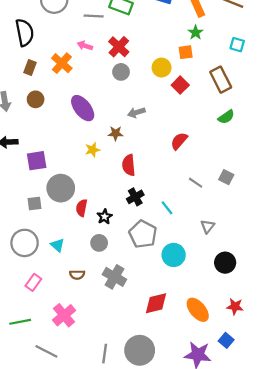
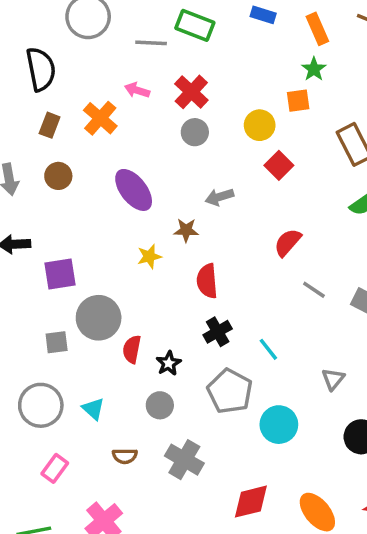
red square: (180, 85) -> (279, 165), moved
gray line: (196, 183) -> (314, 290), moved

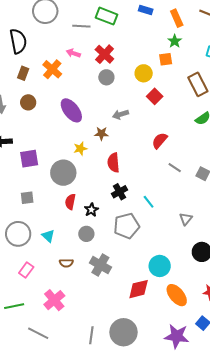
gray circle: (99, 318) -> (63, 173), moved
gray pentagon: (230, 391) -> (127, 226), turned 30
cyan circle: (279, 425) -> (160, 266), moved

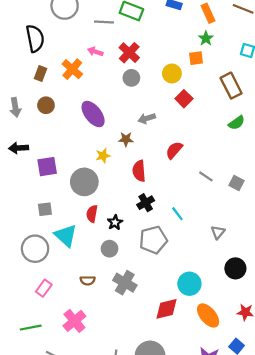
red semicircle: (160, 141) -> (174, 150), moved
cyan triangle: (48, 236) -> (66, 236), moved, size x1.6

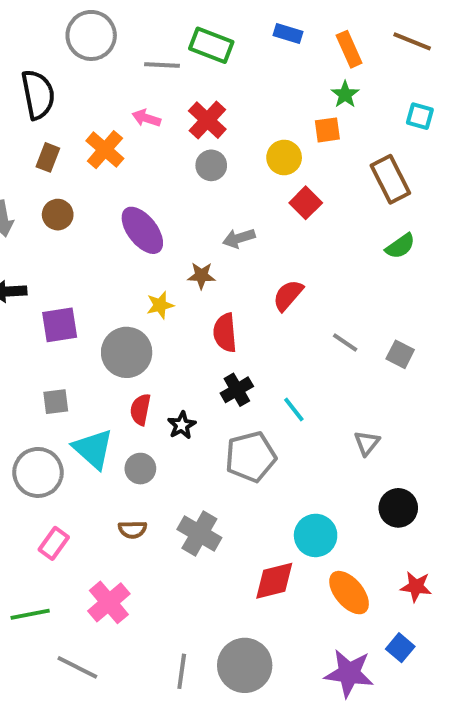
gray circle: (109, 249) -> (140, 469), moved

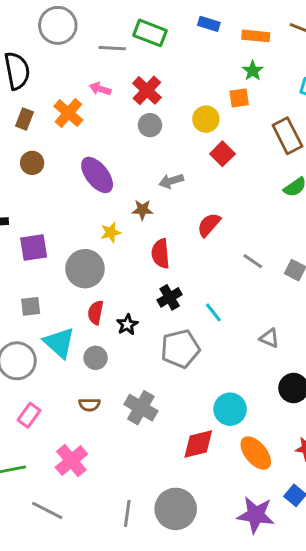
orange rectangle: (349, 49) -> (256, 36), turned -60
gray triangle: (367, 443) -> (269, 338), turned -45

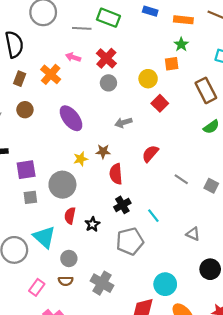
brown star: (142, 210) -> (103, 151), moved
gray square: (31, 306) -> (30, 197), moved
gray circle: (96, 358) -> (69, 258), moved
pink rectangle: (29, 415) -> (37, 287), moved

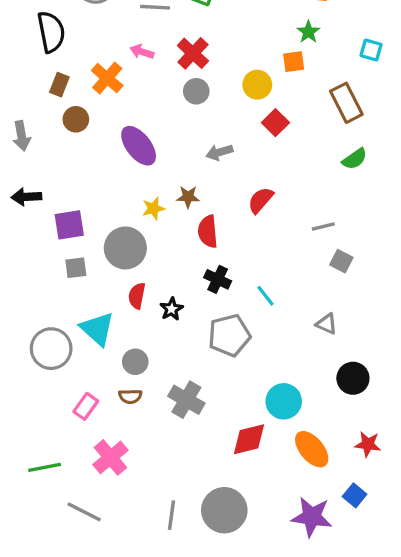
brown circle: (25, 110) -> (76, 119), moved
gray line: (181, 179) -> (323, 227), moved, turned -48
gray square: (211, 186) -> (341, 261), moved
black cross: (122, 205) -> (218, 279), turned -35

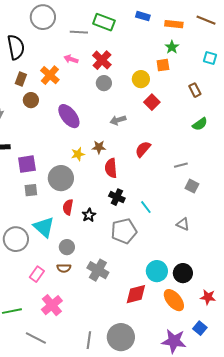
brown rectangle: (346, 103) -> (195, 90), size x0.6
black circle: (353, 378) -> (183, 273), moved

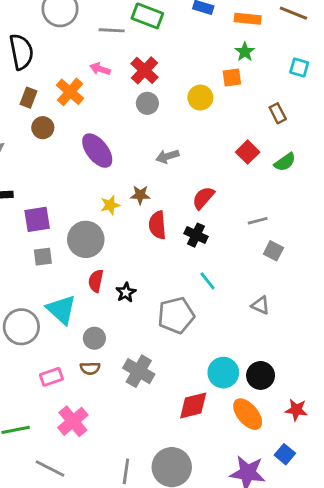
red square: (152, 102) -> (248, 152), moved
black cross: (117, 197) -> (196, 235), moved
pink rectangle: (37, 274) -> (51, 377), turned 35

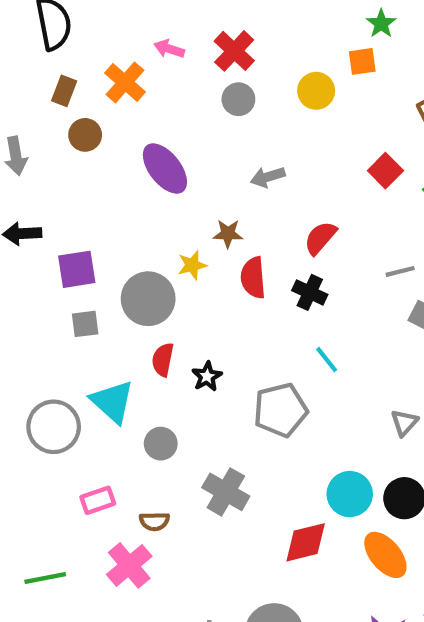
yellow star: (110, 205) -> (192, 265), moved
gray triangle: (261, 305) -> (404, 423), moved, turned 48
brown semicircle: (90, 368) -> (154, 521), moved

